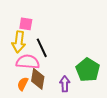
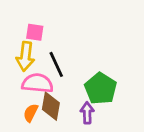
green pentagon: (88, 70) -> (101, 89), moved

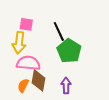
black line: (56, 64) -> (59, 31), moved
green pentagon: (101, 89) -> (69, 51), moved

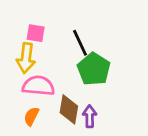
brown diamond: (38, 80) -> (69, 109), moved

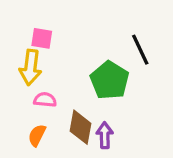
black line: (80, 43) -> (140, 50), moved
pink semicircle: (38, 86) -> (45, 100), size x0.6

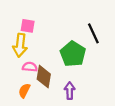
brown diamond: (80, 127) -> (44, 77), moved

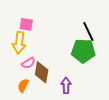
green pentagon: (73, 54) -> (83, 51), moved, turned -30
pink semicircle: (30, 67) -> (28, 63), turned 144

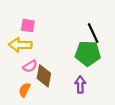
yellow arrow: (19, 43) -> (20, 45), turned 85
purple arrow: (66, 85) -> (80, 84), moved

